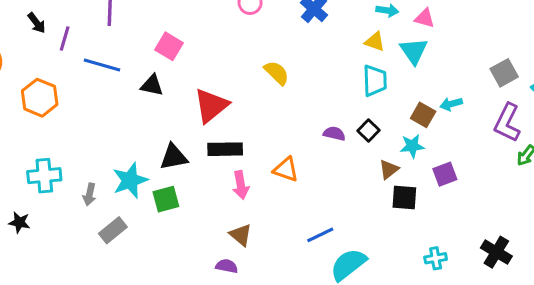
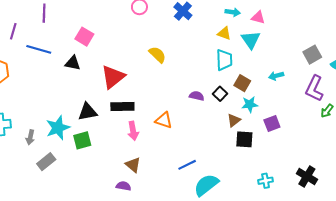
brown square: (423, 115) -> (242, 83), moved

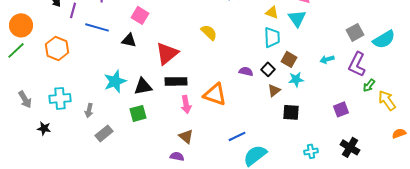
cyan arrow: (276, 76) -> (327, 59), moved
orange triangle: (164, 120) -> (215, 94), size x1.4
brown triangle: (234, 120) -> (274, 90), moved
purple square: (272, 123) -> (341, 109), moved
cyan star: (58, 128) -> (115, 81), moved

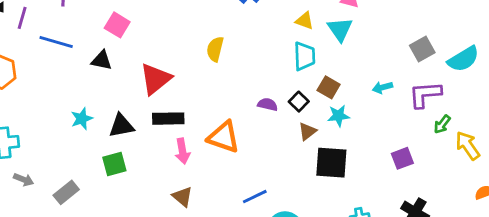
yellow semicircle: (209, 32) -> (215, 49), turned -120
purple L-shape: (357, 64) -> (425, 94), turned 60
cyan star: (115, 81) -> (82, 119), size x0.7
gray arrow: (89, 110) -> (24, 180), moved, turned -80
black square: (291, 112) -> (331, 163), size x1.4

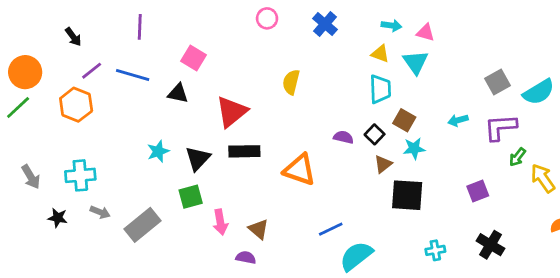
purple line: (22, 18) -> (92, 71), moved, turned 35
black triangle: (121, 126) -> (198, 158), turned -36
pink arrow: (182, 151) -> (220, 222), moved
gray rectangle: (66, 192) -> (143, 225), size x1.4

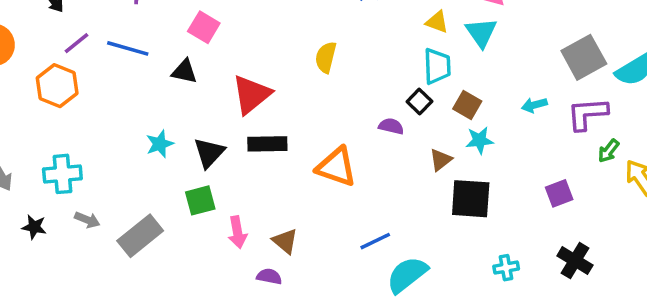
gray square: (498, 82) -> (584, 57), size x1.4
black square: (375, 134) -> (419, 101), moved

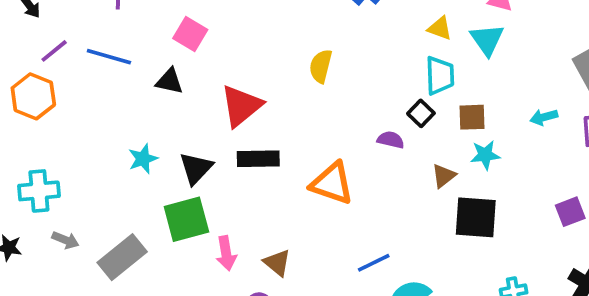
brown square: (467, 105) -> (472, 117), turned -32
green square: (200, 200) -> (186, 219), size x1.4

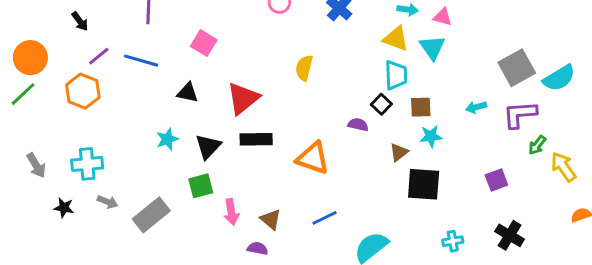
yellow triangle: (440, 28) -> (396, 39), size x1.4
black triangle: (169, 81) -> (188, 93), moved
green square: (186, 219) -> (201, 186), size x0.7
blue line: (374, 263) -> (325, 218), moved

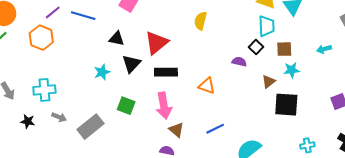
black triangle: (208, 146) -> (131, 64), moved
orange triangle: (313, 158) -> (207, 86), size x0.7
green square: (201, 186) -> (126, 106), turned 36
pink arrow: (231, 212) -> (164, 106), moved, size x1.4

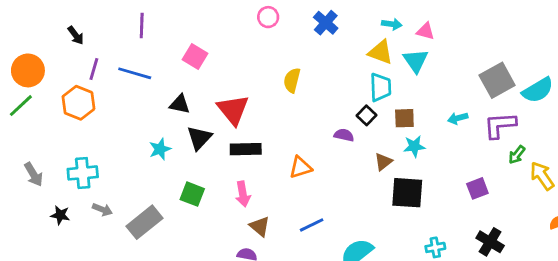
purple line: (53, 12) -> (94, 69), turned -35
red triangle: (156, 43) -> (233, 110), turned -30
orange triangle: (207, 86) -> (300, 167), turned -36
pink arrow: (164, 106) -> (243, 194), size x0.7

